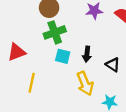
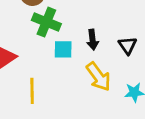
green cross: (55, 32) -> (46, 22), turned -35
black triangle: (113, 65) -> (128, 45), turned 35

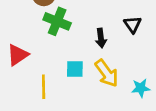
black triangle: (128, 45) -> (133, 24), moved
cyan square: (63, 49) -> (75, 69), moved

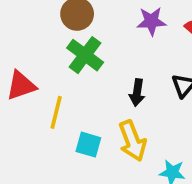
cyan square: (75, 69) -> (88, 145), moved
yellow line: (44, 87) -> (56, 112), moved

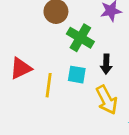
green cross: (85, 55) -> (80, 38), moved
cyan square: (88, 145) -> (77, 75), moved

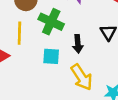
yellow line: (49, 85) -> (19, 33), moved

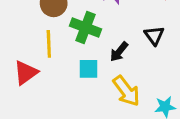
black arrow: (78, 44) -> (119, 52), turned 48

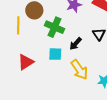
yellow line: (49, 44) -> (18, 25), moved
red triangle: (26, 73) -> (26, 62), moved

